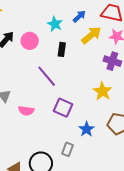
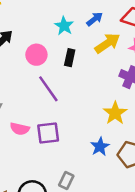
pink circle: (30, 41) -> (36, 55), moved
purple square: (63, 108) -> (48, 133), moved, turned -36
blue star: (86, 129) -> (100, 147), moved

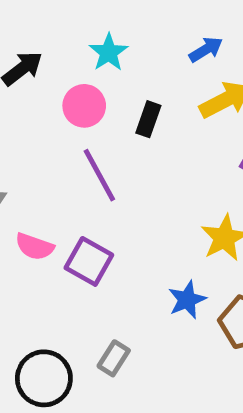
cyan star: (64, 26) -> (109, 52), moved
purple square: (48, 133) -> (89, 261), turned 30

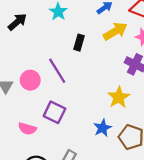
pink circle: (84, 106) -> (30, 80), moved
pink semicircle: (35, 247) -> (27, 129), moved

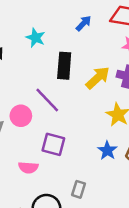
yellow arrow: (115, 31) -> (98, 78), moved
black rectangle: (79, 43) -> (64, 66), size x1.5

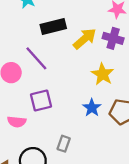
black rectangle: (64, 66) -> (53, 26), turned 70
purple square: (53, 144) -> (41, 101), turned -30

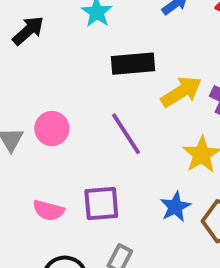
purple line: (36, 58) -> (126, 134), moved
purple square: (41, 101) -> (101, 203), moved

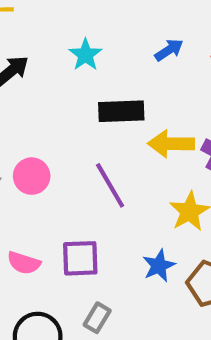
yellow arrow: (181, 92) -> (171, 144), turned -150

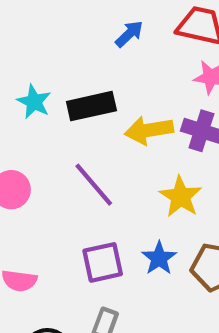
cyan star: (85, 55) -> (34, 102), moved
purple square: (80, 258) -> (103, 262), moved

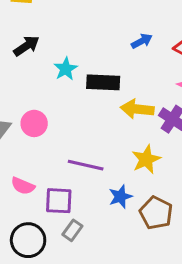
purple line: (94, 185) -> (86, 165), moved, turned -52
purple square: (103, 262) -> (59, 201), moved

